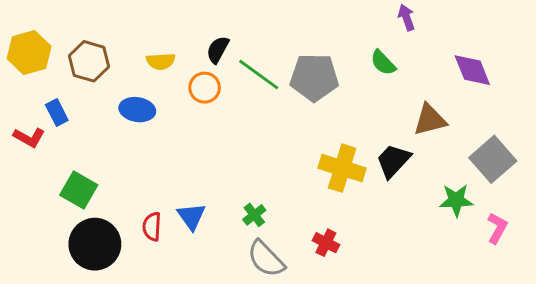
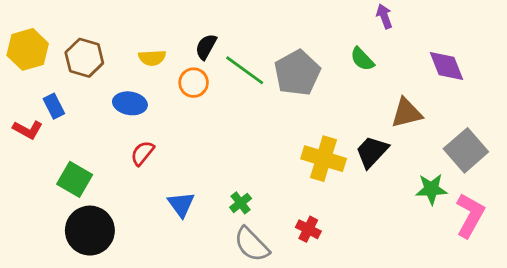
gray pentagon: (314, 77) -> (297, 73), turned -30
red semicircle: (152, 227) -> (142, 153), moved, turned 36
pink L-shape: (497, 228) -> (470, 215), size x1.5

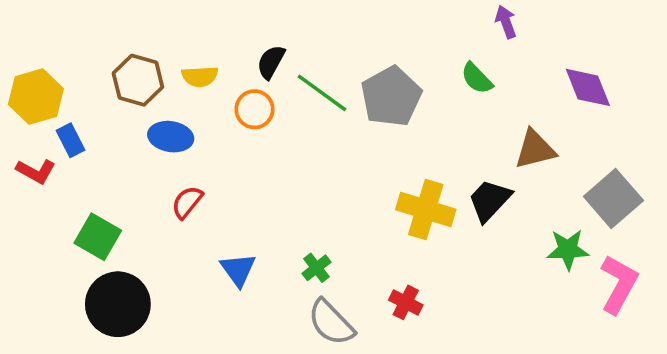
yellow hexagon: (28, 49) -> (36, 97), moved
brown hexagon: (84, 58) -> (138, 80), moved

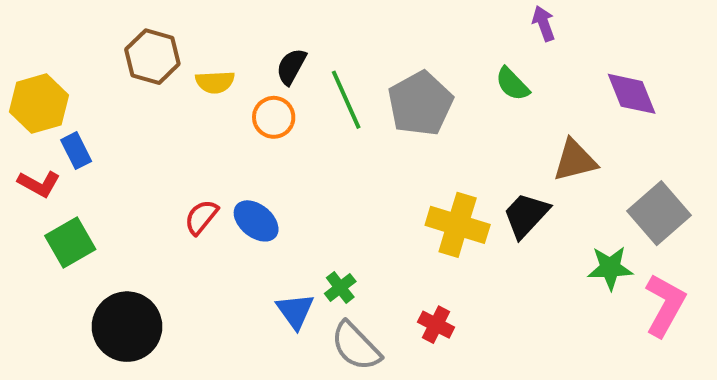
brown hexagon: (138, 80) -> (152, 57), moved
green line: (322, 93) -> (346, 100), turned 30
blue ellipse: (171, 137) -> (256, 221), moved, turned 30
green square: (98, 237) -> (70, 242), moved, turned 30
blue triangle: (238, 270) -> (295, 311), moved

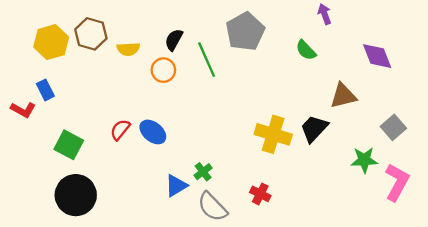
yellow hexagon: (39, 104) -> (51, 42), moved
gray pentagon: (420, 104) -> (245, 32), moved
gray square: (659, 213) -> (393, 127), size x0.7
green square: (70, 242) -> (69, 145), moved, turned -32
blue triangle: (295, 311) -> (176, 186), turned 35

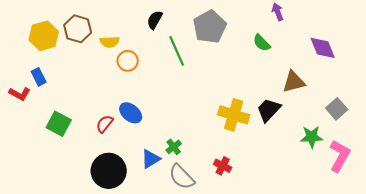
black semicircle: (174, 40) -> (155, 20), moved
orange circle: (163, 70) -> (128, 61), moved
red semicircle: (120, 130) -> (105, 124), moved
black circle: (76, 195) -> (109, 171), moved

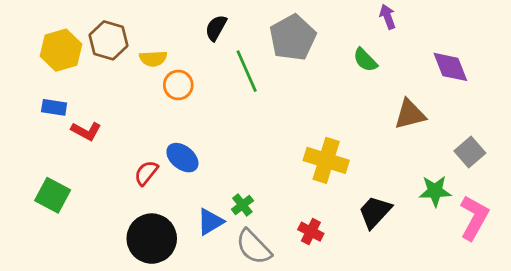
blue rectangle: (39, 77) -> (54, 107), turned -54
red L-shape: (20, 94) -> (86, 131), moved
black trapezoid: (269, 110) -> (375, 212), moved
green square: (59, 124) -> (53, 195), moved

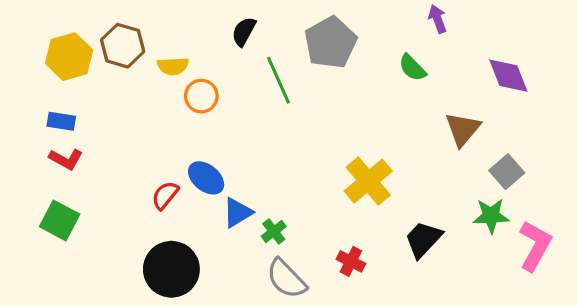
brown triangle: (410, 114) -> (463, 129), turned -36
red L-shape: (86, 131) -> (66, 159), moved
gray square: (470, 152) -> (507, 172), moved
yellow cross: (326, 160) -> (368, 181), turned 33
blue triangle: (210, 222) -> (238, 213), moved

